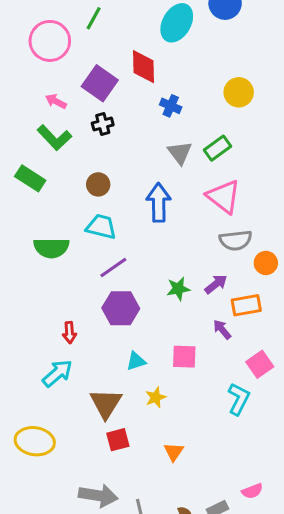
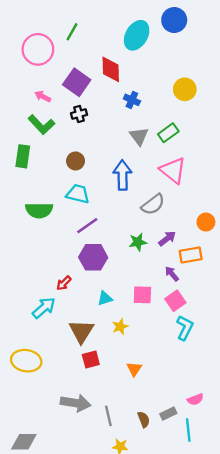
green rectangle: (30, 178) -> (23, 156), turned 65
gray semicircle: (236, 240) -> (153, 204), moved, turned -30
red arrow: (69, 332) -> (64, 283), moved, turned 49
pink square: (260, 364) -> (175, 301), moved

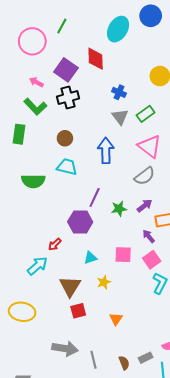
blue cross: (132, 100) -> (119, 92), moved
black cross: (79, 114) -> (68, 97), size x1.5
gray semicircle: (153, 204) -> (145, 176), moved
purple line: (87, 226) -> (95, 197), moved, turned -30

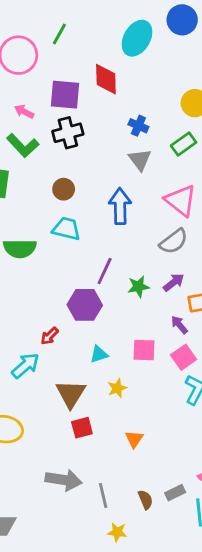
purple square: (66, 70) -> (65, 95), turned -30
green rectangle: (146, 114) -> (184, 144), moved

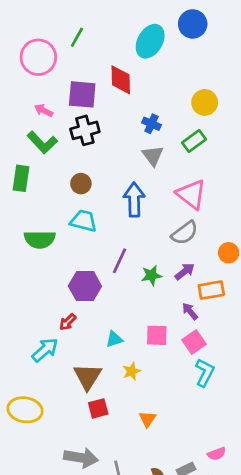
purple hexagon: (85, 305) -> (85, 286), moved

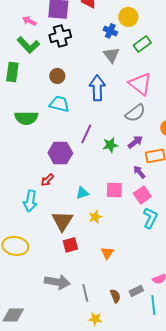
yellow circle: (205, 102) -> (128, 17), moved
cyan arrow: (45, 350) -> (30, 201), turned 140

